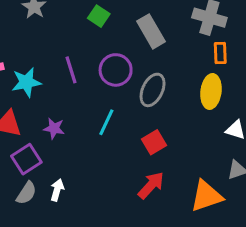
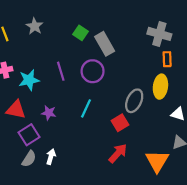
gray rectangle: (151, 31) -> (105, 44), moved
gray ellipse: (153, 90) -> (134, 101), moved
orange triangle: (206, 196) -> (157, 161), turned -40

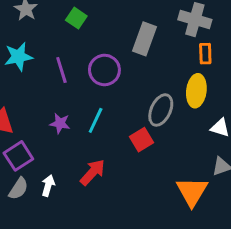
green square: (80, 33) -> (76, 18), moved
gray rectangle: (105, 44) -> (144, 39), moved, turned 50
cyan star: (29, 80) -> (18, 57), moved
purple star: (49, 113) -> (60, 123), moved
red arrow: (118, 153) -> (93, 172), moved

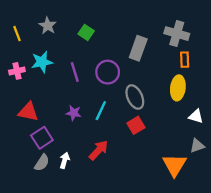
gray ellipse: (161, 110) -> (135, 97), moved, turned -50

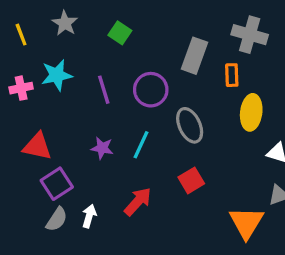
orange rectangle: (185, 60) -> (232, 75), moved
red square: (136, 125) -> (191, 180), moved

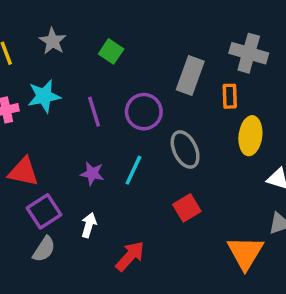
red arrow: (138, 202) -> (130, 256), moved
white arrow: (89, 216) -> (89, 225), moved

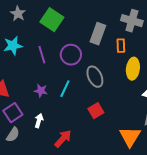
green square: (111, 51) -> (52, 20), size x1.6

